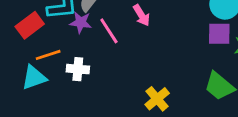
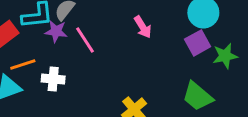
pink arrow: (141, 15) -> (143, 27), moved
purple square: (219, 34) -> (198, 43), turned -30

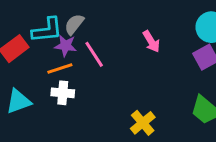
orange line: (23, 65) -> (60, 69), moved

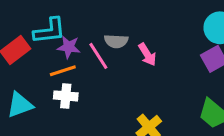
gray semicircle: (74, 24) -> (116, 41), moved, turned -125
pink arrow: (151, 41) -> (147, 54), moved

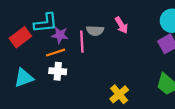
pink arrow: (147, 54) -> (121, 25), moved
pink line: (98, 56) -> (82, 42), turned 30

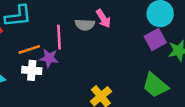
gray semicircle: (95, 31) -> (85, 25), moved
purple star: (60, 35) -> (49, 58), moved

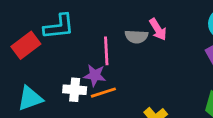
orange line: (29, 49) -> (103, 93), moved

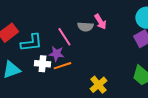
cyan L-shape: (59, 27) -> (31, 43), moved
pink line: (106, 51) -> (64, 37), turned -30

